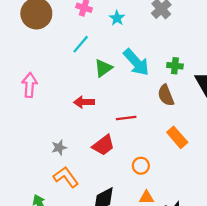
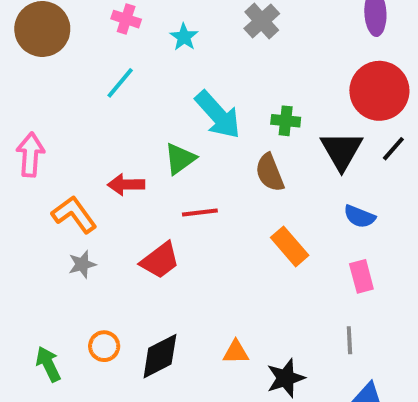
green triangle: (103, 68) -> (180, 159), moved
orange circle: (141, 166) -> (104, 346), moved
orange L-shape: (66, 177) -> (74, 215), moved

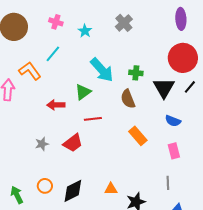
orange L-shape: (74, 215) -> (30, 71), moved
gray star: (82, 264) -> (42, 144), moved

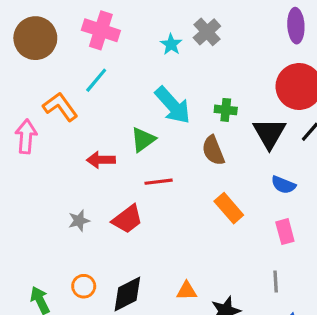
pink cross: (56, 22) -> (101, 30), size x1.6
cyan star: (85, 31) -> (171, 44), moved

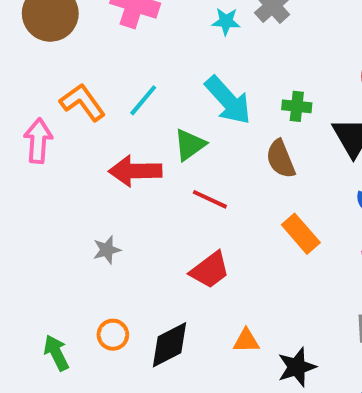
cyan star: (171, 44) -> (226, 21), turned -30
cyan line: (96, 80) -> (143, 100), moved
red arrow: (101, 160) -> (135, 171), size x1.4
red line: (159, 182) -> (210, 199), turned 32
red trapezoid: (127, 219) -> (210, 270), moved

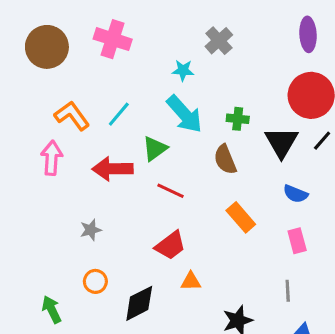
cyan star: (226, 21) -> (183, 70), moved
pink arrow: (38, 141) -> (52, 158), moved
orange circle: (113, 335) -> (95, 281), moved
orange triangle: (246, 341) -> (191, 281), moved

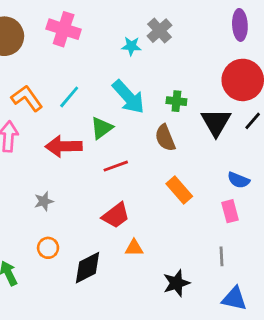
cyan star: (183, 70) -> (131, 46), moved
red line: (170, 191) -> (116, 166), turned -45
blue semicircle: (295, 194) -> (239, 180), moved

